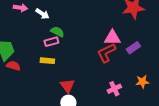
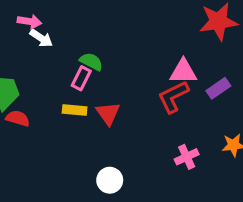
white arrow: (42, 14) -> (41, 38), moved
pink rectangle: (51, 42) -> (81, 78), turned -48
red triangle: (67, 86) -> (108, 113), moved

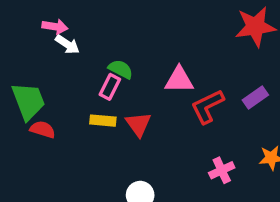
pink triangle: (183, 72) -> (179, 80), moved

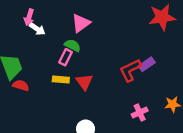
pink arrow: (55, 27) -> (29, 17), turned 98
pink triangle: (179, 80) -> (81, 23), moved, turned -36
purple rectangle: (255, 98) -> (147, 64), moved

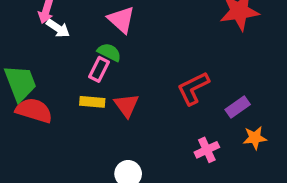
pink triangle: (81, 23) -> (121, 20), turned -42
purple rectangle: (147, 64) -> (238, 107), moved
red semicircle: (21, 85) -> (34, 110), size x1.5

